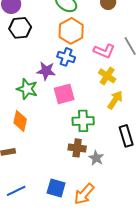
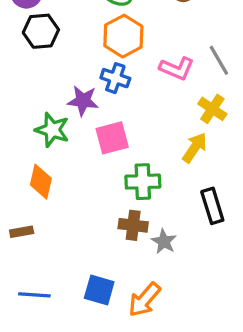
yellow cross: (107, 76) -> (212, 109), moved
blue line: (16, 191) -> (34, 295), turned 30

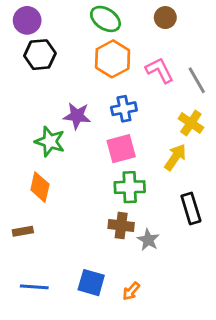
pink L-shape: (177, 68) -> (160, 70), moved, turned -140
blue cross: (115, 78) -> (124, 109), moved, turned -30
pink square: (112, 138) -> (121, 149), moved
orange arrow: (144, 300) -> (131, 291), size x0.6

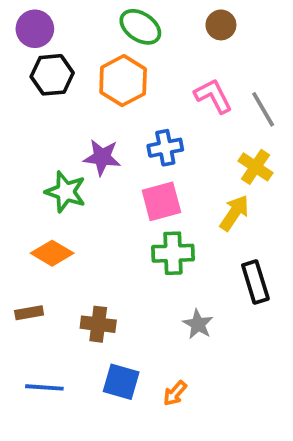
orange hexagon: (113, 59) -> (123, 81), moved
orange diamond: (40, 187) -> (52, 253), turned -72
brown cross: (121, 226) -> (98, 324), moved

